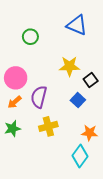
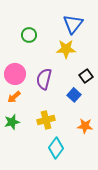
blue triangle: (77, 25) -> (73, 24), turned 45
yellow star: (69, 66) -> (66, 49), moved
purple semicircle: (39, 97) -> (44, 79), moved
cyan diamond: (80, 156) -> (56, 148), moved

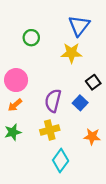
purple semicircle: (44, 79) -> (53, 101), moved

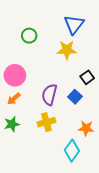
cyan diamond: (61, 160) -> (72, 151), moved

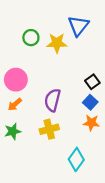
yellow star: (67, 50) -> (57, 43), moved
blue square: (75, 97) -> (90, 102), moved
orange star: (86, 128) -> (91, 123), moved

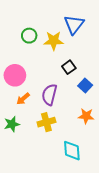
black square: (92, 82) -> (69, 67), moved
blue square: (90, 102) -> (85, 85), moved
orange arrow: (15, 104) -> (23, 99), moved
cyan diamond: (76, 159) -> (72, 151), turned -40

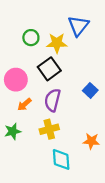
black square: (69, 67) -> (49, 69), moved, size x1.5
orange star: (86, 116) -> (91, 141), moved
cyan diamond: (72, 151) -> (61, 159), moved

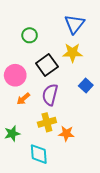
yellow star: (57, 43) -> (73, 53), moved
green star: (13, 131) -> (12, 134), moved
orange star: (91, 141) -> (66, 134), moved
cyan diamond: (61, 159) -> (39, 154), moved

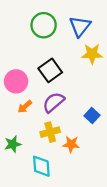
green circle: (30, 35) -> (44, 25), moved, size x1.5
yellow star: (73, 53) -> (92, 54), moved
blue square: (86, 85) -> (92, 116), moved
purple semicircle: (50, 95) -> (54, 102), turned 35

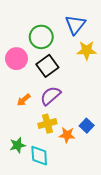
green circle: (44, 25) -> (41, 37), moved
pink circle: (16, 81) -> (16, 59), moved
blue square: (92, 116) -> (87, 126), moved
green star: (13, 144) -> (17, 145), moved

